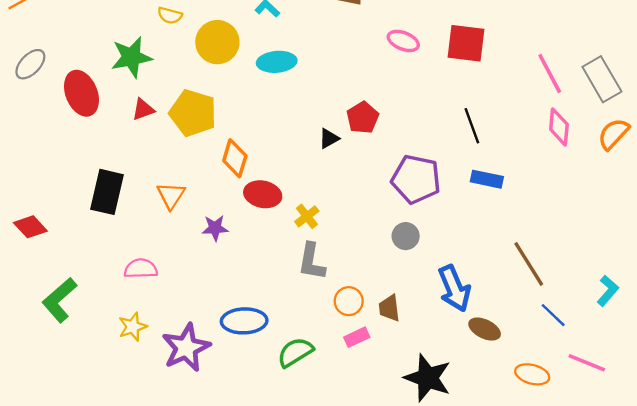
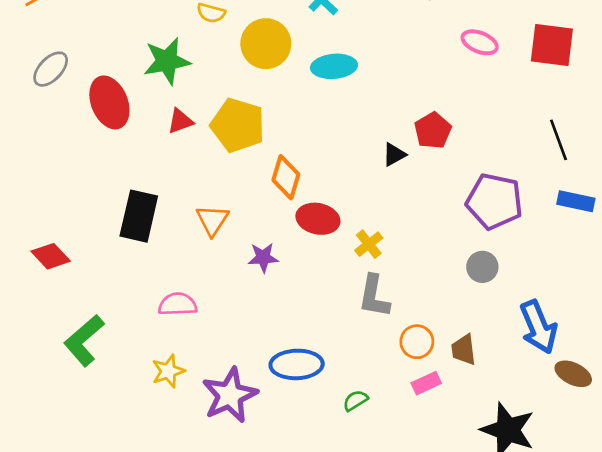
green semicircle: (295, 352) -> (355, 401), size x0.6

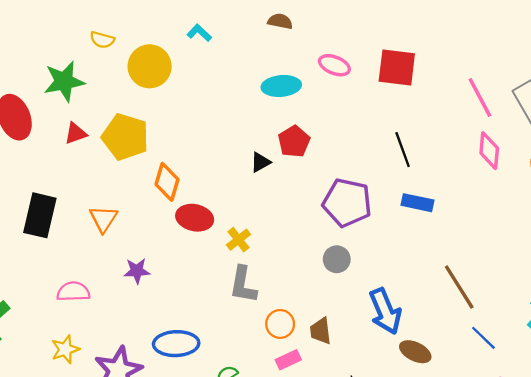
cyan ellipse: (334, 66) -> (281, 86), moved
purple star: (263, 258) -> (137, 271), moved

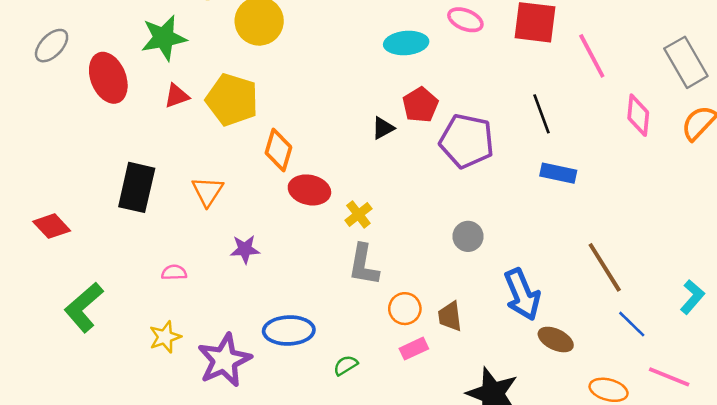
pink line: (480, 98) -> (592, 56), moved
purple pentagon: (347, 203) -> (467, 141), moved
pink semicircle: (73, 292) -> (174, 272), size x0.7

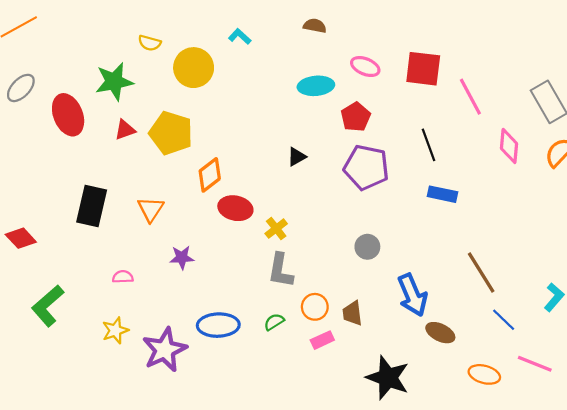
red pentagon: (420, 105) -> (356, 117), moved
orange diamond: (278, 150) -> (210, 175), turned 36
green semicircle: (346, 365) -> (274, 322), moved

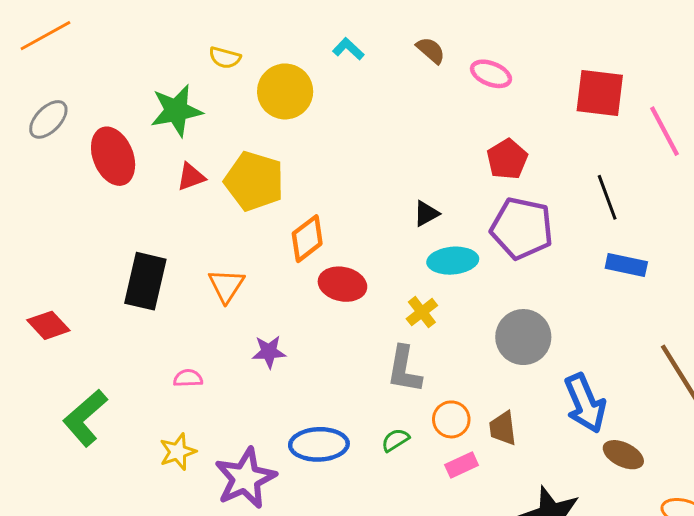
brown semicircle: (315, 26) -> (431, 50), moved, turned 30
pink ellipse: (365, 67) -> (491, 74), moved
cyan ellipse: (316, 86) -> (453, 261), moved
yellow cross: (276, 229) -> (422, 312), moved
gray circle: (367, 247) -> (523, 337), size x1.6

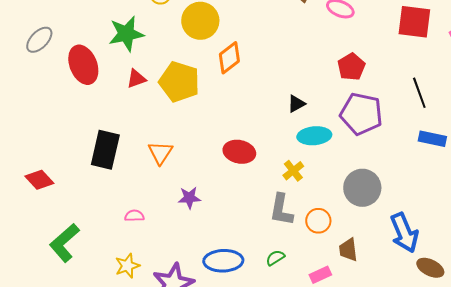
orange diamond: (307, 239) -> (229, 58), moved
orange circle: (451, 419) -> (318, 221), moved

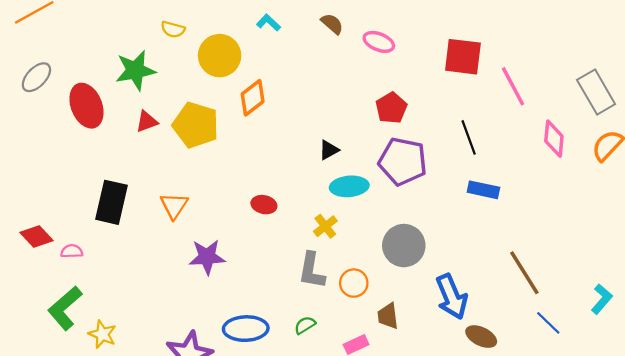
red ellipse: (239, 152) -> (264, 205), size x0.7
purple star: (189, 198) -> (207, 257), size x1.4
pink semicircle: (134, 216) -> (72, 251), moved
yellow star: (127, 266) -> (102, 334), moved, turned -30

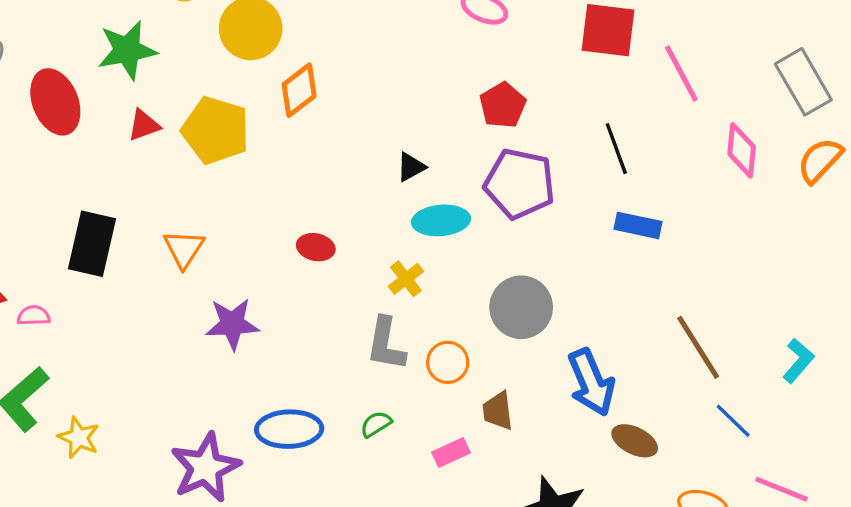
cyan L-shape: (602, 299) -> (798, 361), moved

